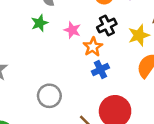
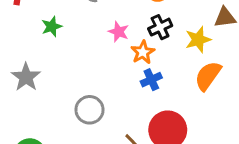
green star: (40, 23) -> (52, 27), moved

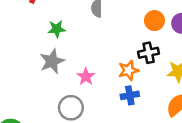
pink star: (119, 32) -> (86, 76), moved
gray star: (26, 77) -> (52, 61), moved

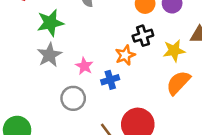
green star: (57, 29) -> (50, 23), size x1.5
blue cross: (130, 95) -> (110, 80), moved

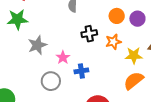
green star: (50, 23) -> (17, 19), moved
black cross: (143, 36) -> (89, 34), moved
orange star: (125, 55) -> (113, 42), moved

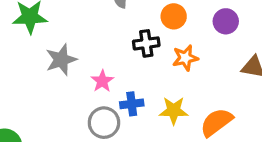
orange circle: (117, 16) -> (174, 16), moved
yellow star: (134, 55) -> (174, 111), moved
gray circle: (51, 81) -> (104, 123), moved

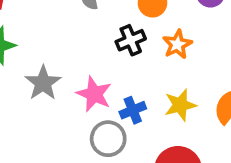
pink star: (102, 81) -> (94, 94), size x1.4

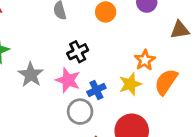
black cross: (131, 40) -> (78, 52), moved
orange star: (177, 44) -> (145, 60), moved

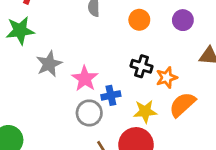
black cross: (78, 52) -> (142, 66), moved, turned 30
yellow star: (130, 84) -> (145, 111), moved

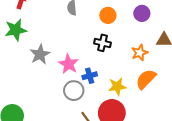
black cross: (142, 66) -> (103, 43), moved
orange star: (167, 78) -> (140, 53), moved

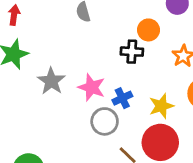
orange circle: (108, 15) -> (148, 30), moved

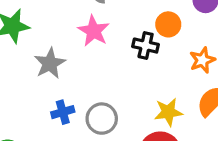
pink star: (92, 87) -> (94, 31), moved
blue cross: (122, 98) -> (63, 112), moved

